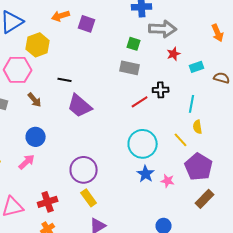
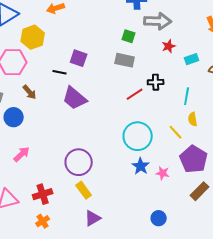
purple square: (87, 24) -> (79, 58), moved
blue circle: (36, 137) -> (14, 117), moved

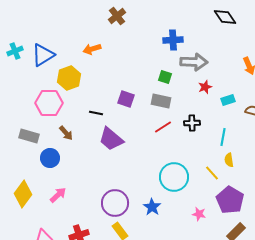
purple square: (79, 58) -> (126, 99), moved
red line: (135, 94) -> (163, 127), moved
blue star: (141, 166) -> (152, 207), moved

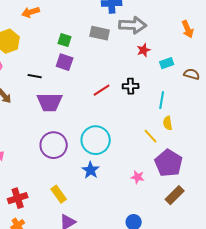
green square: (165, 77) -> (65, 40), moved
gray rectangle: (161, 101) -> (100, 33), moved
purple trapezoid: (111, 139) -> (50, 102), turned -40
cyan circle: (174, 177) -> (96, 140), moved
purple circle: (115, 203) -> (54, 145), moved

